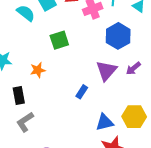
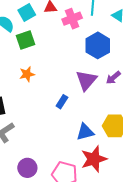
green square: (59, 40) -> (25, 40), moved
orange star: (38, 70) -> (27, 74), moved

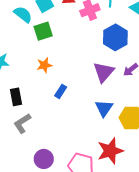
blue rectangle: (62, 102) -> (61, 91), moved
blue triangle: (85, 132) -> (104, 108), moved, turned -42

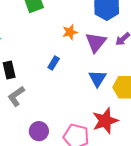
orange star: (44, 65) -> (70, 32), moved

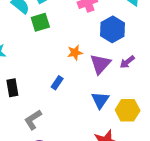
gray L-shape: (16, 96) -> (33, 120), moved

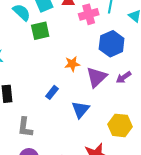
blue triangle: (100, 100) -> (81, 110), moved
gray L-shape: (33, 120) -> (25, 127), turned -55

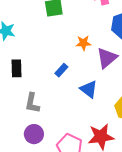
blue triangle: (81, 110) -> (89, 89), turned -36

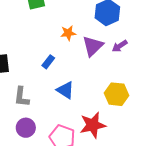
blue triangle: (89, 89) -> (65, 90), moved

